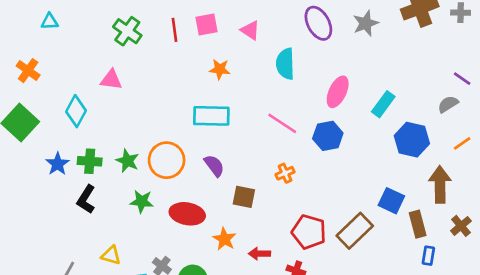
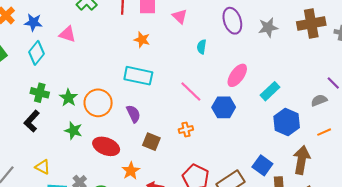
cyan semicircle: (285, 64) -> (202, 47), size x0.6
orange star: (220, 69) -> (142, 40), moved
blue star: (57, 164) -> (33, 22), moved, turned 30

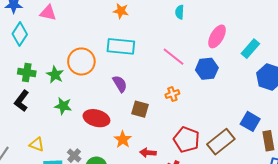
orange circle: (98, 103) -> (81, 61), moved

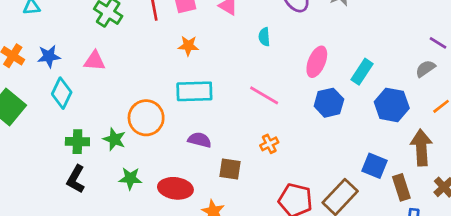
blue hexagon: (207, 69) -> (329, 103), moved
purple semicircle: (120, 84) -> (200, 140), turned -36

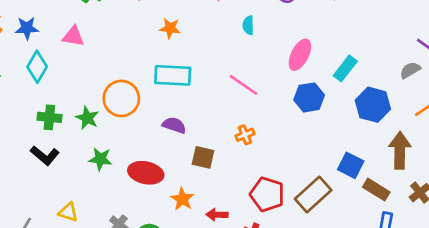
black L-shape: (76, 179) -> (45, 155), turned -84
brown rectangle: (401, 187) -> (376, 190), turned -45

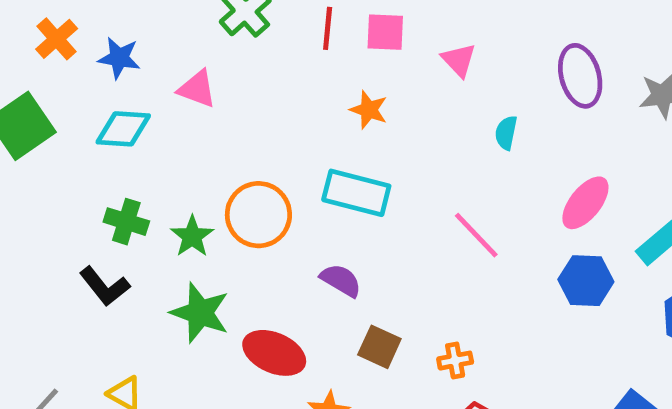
cyan diamond: (37, 67) -> (123, 129), turned 52
orange cross: (245, 135) -> (455, 361), moved
green star: (100, 159) -> (200, 313), size x1.4

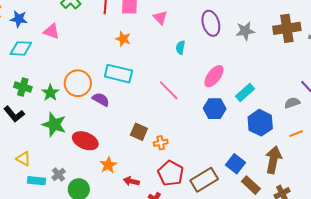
purple semicircle: (341, 280) -> (101, 99), moved
brown square: (379, 347) -> (139, 132), moved

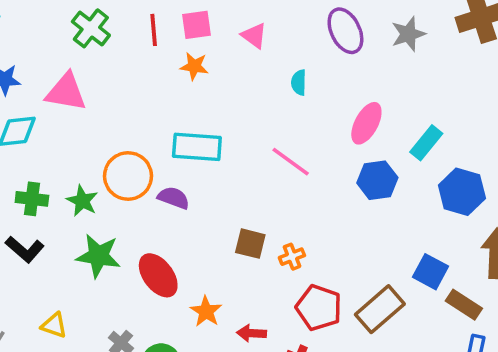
pink triangle: (51, 31) -> (66, 92), size x1.4
orange star: (123, 39) -> (194, 66), moved
red ellipse: (85, 141) -> (158, 275), turned 40

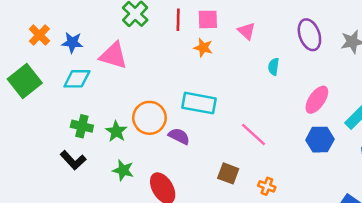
pink line: (291, 162) -> (253, 134), moved
green star: (98, 256) -> (123, 170), size x0.7
orange cross: (292, 257) -> (267, 186), moved, turned 35

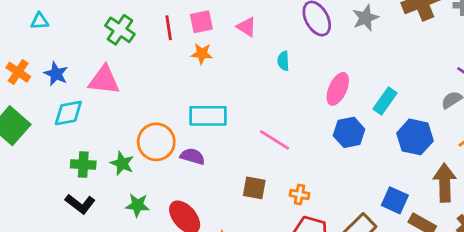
blue star: (72, 42) -> (56, 74), turned 30

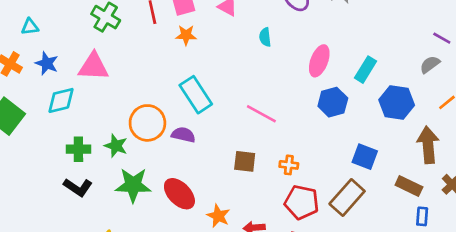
cyan triangle: (40, 21) -> (30, 27), moved
cyan rectangle: (208, 116) -> (196, 95), turned 60
blue square: (395, 200) -> (365, 157), moved
green star: (137, 205) -> (133, 185), size x1.5

